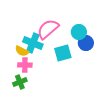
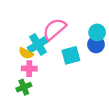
cyan circle: (79, 32) -> (97, 32), moved
cyan cross: (33, 43) -> (38, 44), turned 36

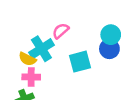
pink semicircle: (54, 29) -> (61, 31), size x0.6

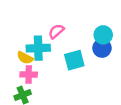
cyan cross: (41, 49) -> (38, 48), turned 30

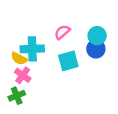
pink semicircle: (56, 31) -> (62, 32), moved
pink cross: (29, 75) -> (23, 75), turned 35

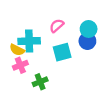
pink cross: (23, 75) -> (20, 65), turned 32
green cross: (17, 96) -> (40, 82), moved

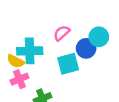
blue circle: (87, 41) -> (86, 48), moved

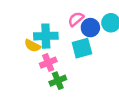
blue circle: (86, 48) -> (90, 28), moved
pink cross: (19, 79) -> (48, 63), moved

